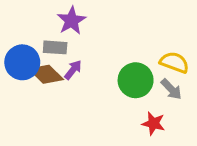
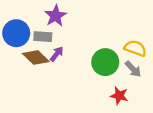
blue circle: (22, 62) -> (16, 33), moved

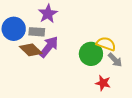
yellow semicircle: (135, 48) -> (106, 44), moved
purple arrow: (57, 54) -> (49, 47), size x1.6

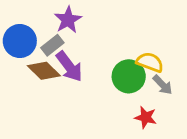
gray rectangle: (37, 32) -> (52, 45), turned -42
purple arrow: (49, 47) -> (69, 66), turned 105

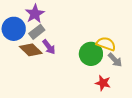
purple star: (68, 20) -> (35, 14), moved
purple arrow: (69, 66) -> (49, 47), size x0.7

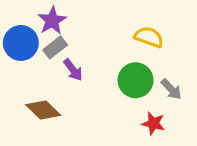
yellow semicircle: (106, 44) -> (149, 37), moved
brown diamond: (31, 50) -> (43, 110), moved

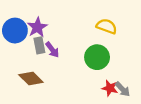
purple star: (52, 21) -> (37, 27), moved
gray rectangle: (55, 47) -> (39, 45), moved, turned -63
gray arrow: (171, 89) -> (123, 89), moved

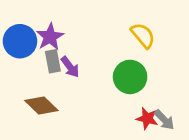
yellow semicircle: (107, 26) -> (143, 35), turned 30

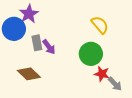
purple star: (50, 37) -> (29, 14), moved
red star: (147, 118) -> (102, 74), moved

